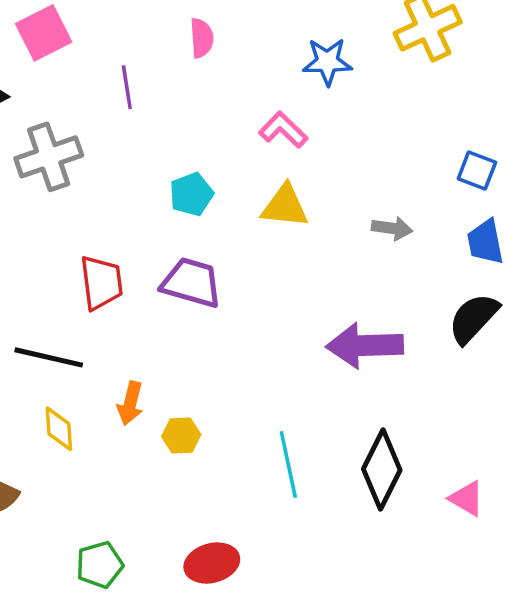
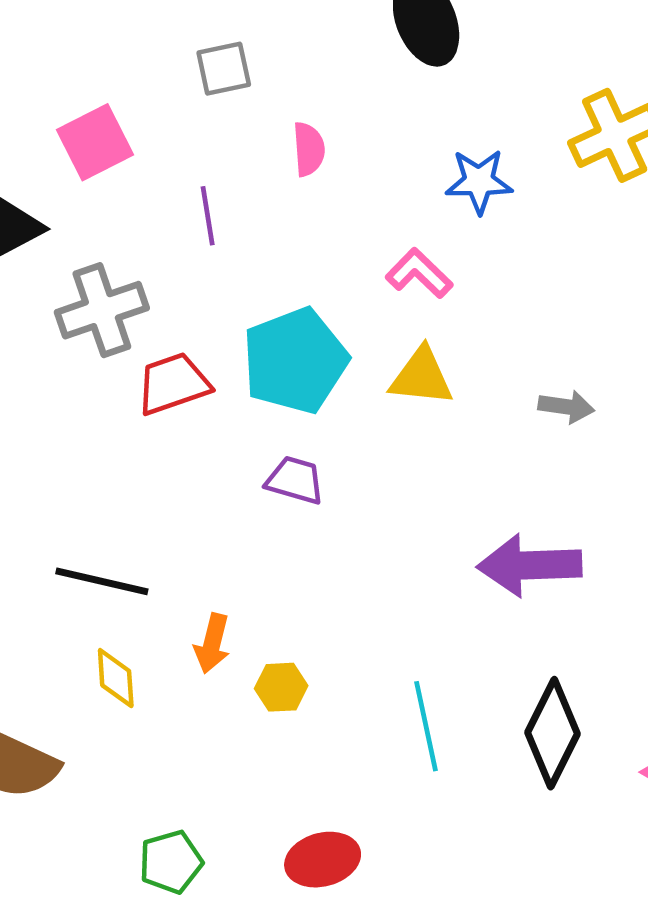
cyan pentagon: (191, 194) -> (295, 361), size x1.8
red trapezoid: (101, 283) -> (173, 384), moved, turned -102
purple trapezoid: (191, 283) -> (295, 480), size x0.7

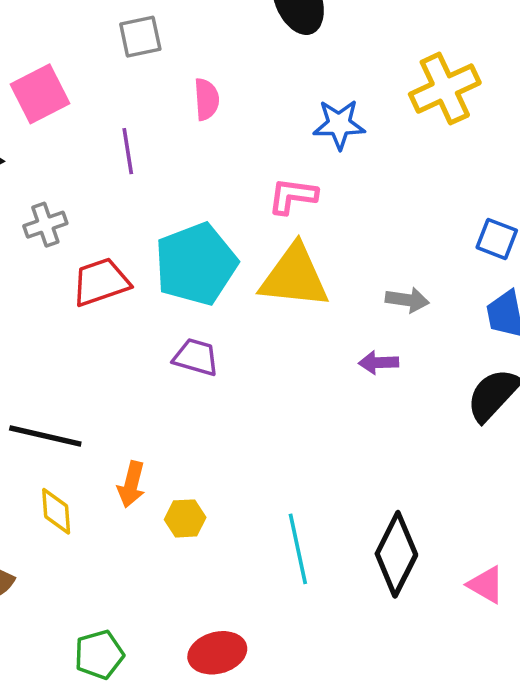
pink L-shape: (419, 273) -> (293, 196), turned -36
gray cross: (102, 310) -> (45, 225), size x0.6
yellow triangle: (421, 377) -> (294, 277), size x1.4
purple arrow: (529, 565) -> (379, 363), moved, size x0.5

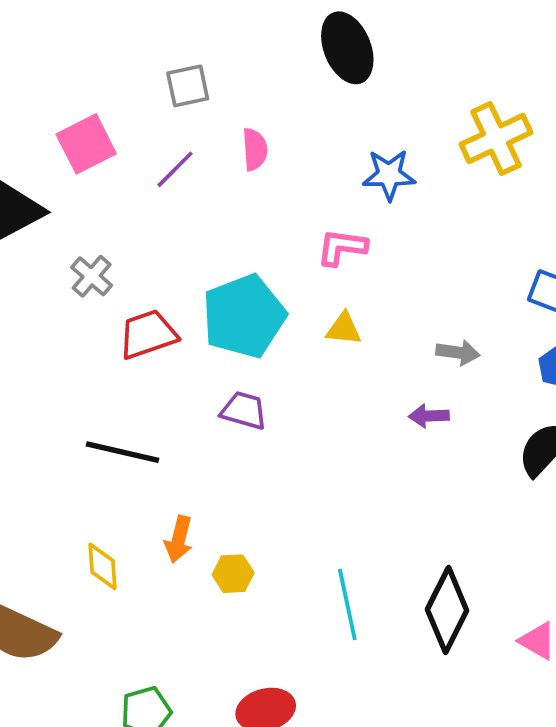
purple line: (128, 151) -> (175, 169), moved, turned 54
gray cross: (45, 225) -> (92, 276), turned -30
yellow triangle: (294, 277) -> (344, 329), size x0.5
black line: (45, 436) -> (122, 452), moved

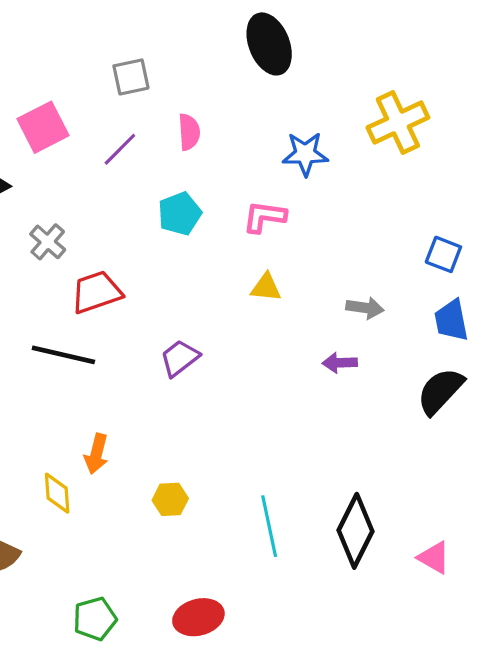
cyan pentagon: (244, 316) -> (180, 214), moved, size x0.6
purple trapezoid: (244, 410) -> (180, 358), turned -54
black line: (122, 452) -> (63, 355), moved
orange arrow: (179, 539) -> (96, 454), moved

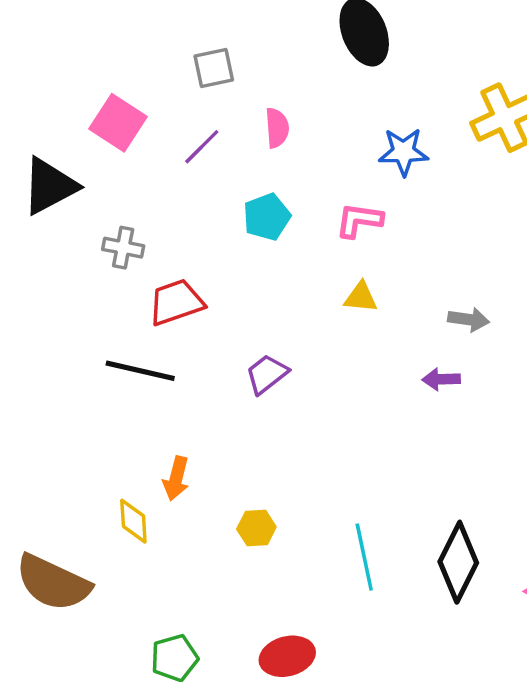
pink square: (43, 127) -> (118, 123), turned -30
gray cross: (48, 242) -> (123, 248), turned -30

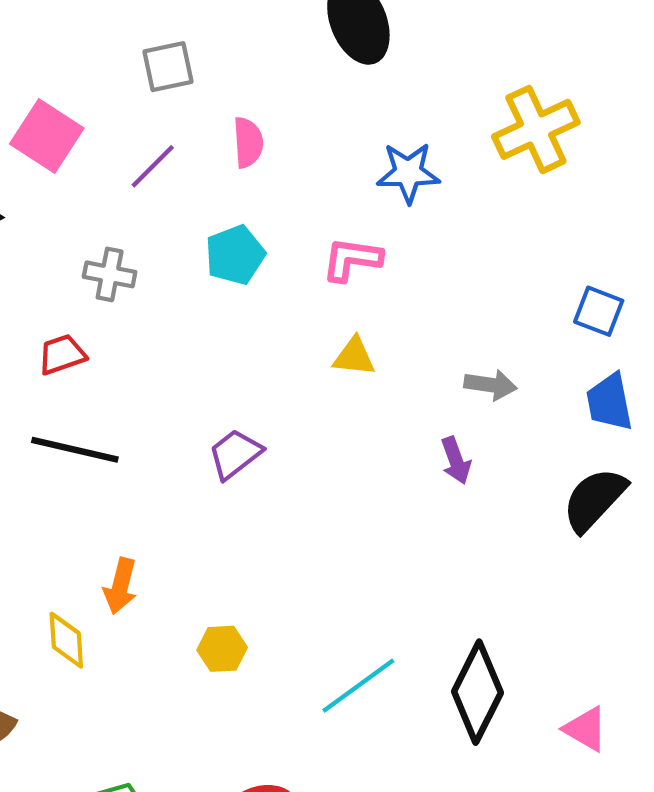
gray cross: (123, 248) -> (110, 274), moved
red trapezoid: (176, 302) -> (62, 354), moved, size x0.7
purple arrow: (441, 379) -> (456, 461), turned -108
cyan line: (364, 557) -> (358, 686), turned 66

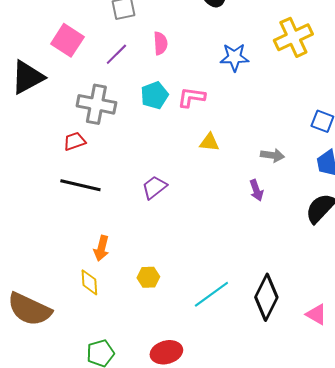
pink L-shape: (352, 259) -> (191, 97), moved
gray cross: (110, 274) -> (96, 104), size x1.6
yellow diamond: (66, 640) -> (89, 282), moved

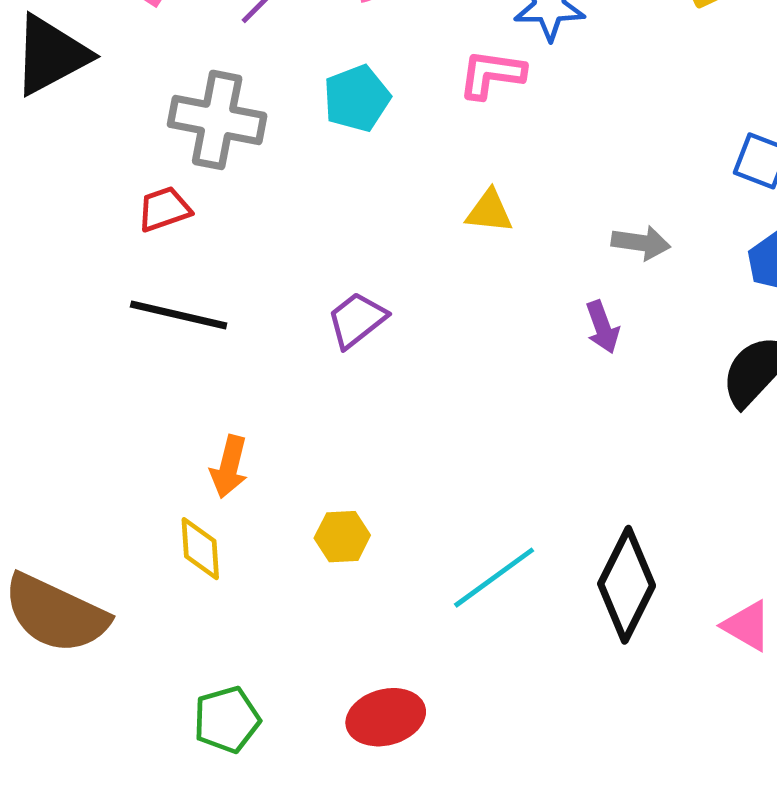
pink L-shape: (191, 97) -> (492, 74), moved

